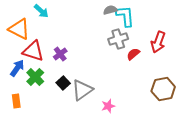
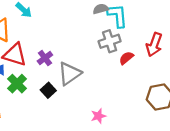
gray triangle: (82, 90) -> (69, 74), moved

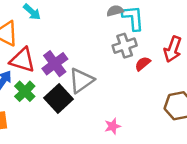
purple cross: (45, 58) -> (55, 64), size x1.5
black square: (48, 90) -> (58, 99), size x1.6

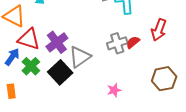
gray cross: (125, 46) -> (117, 43), moved
pink star: (113, 126) -> (114, 90), moved

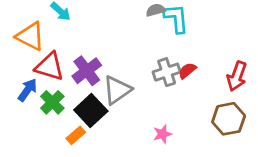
red arrow: (159, 30) -> (237, 76), moved
orange rectangle: (11, 91) -> (76, 135), moved, turned 56

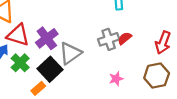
pink star: (162, 134) -> (116, 79), moved

